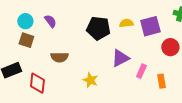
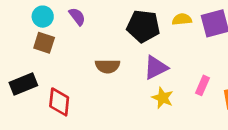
brown semicircle: (59, 57) -> (107, 66), moved
purple triangle: (120, 58) -> (156, 68), moved
yellow star: (90, 80) -> (163, 98), moved

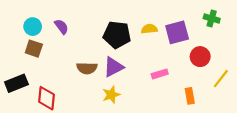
purple triangle: (156, 68) -> (113, 67), moved
pink rectangle: (203, 85) -> (160, 74), moved, turned 49
yellow star: (163, 98) -> (111, 95), moved, turned 30

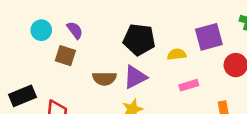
yellow semicircle: (149, 29) -> (177, 54), moved
brown square: (34, 49) -> (65, 56), moved

